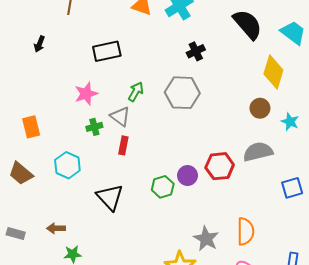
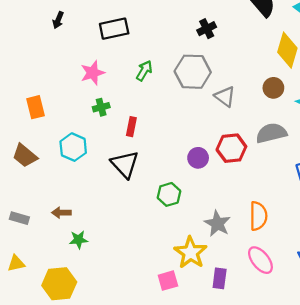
black arrow: (39, 44) -> (58, 20), moved
gray triangle: (120, 117) -> (225, 96), moved
green hexagon: (163, 187) -> (169, 194), moved
black triangle: (110, 197) -> (125, 164), moved

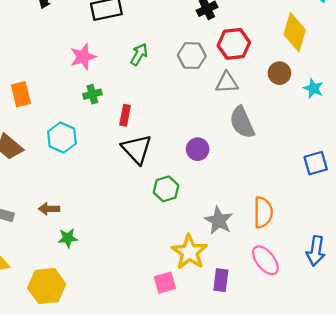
gray hexagon: (193, 72) -> (192, 56), size x0.7
gray triangle: (225, 96) -> (227, 83), turned -40
gray semicircle: (271, 133) -> (242, 122), moved, turned -100
red hexagon: (231, 148) -> (234, 44), moved
black triangle: (125, 164) -> (137, 149), moved

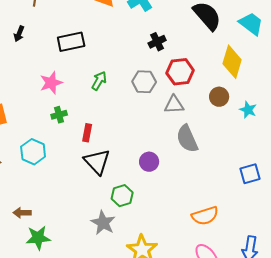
orange semicircle: (263, 212) -> (205, 216), turned 72
gray star: (219, 221) -> (103, 223), moved
green star: (68, 238) -> (38, 238), size x1.4

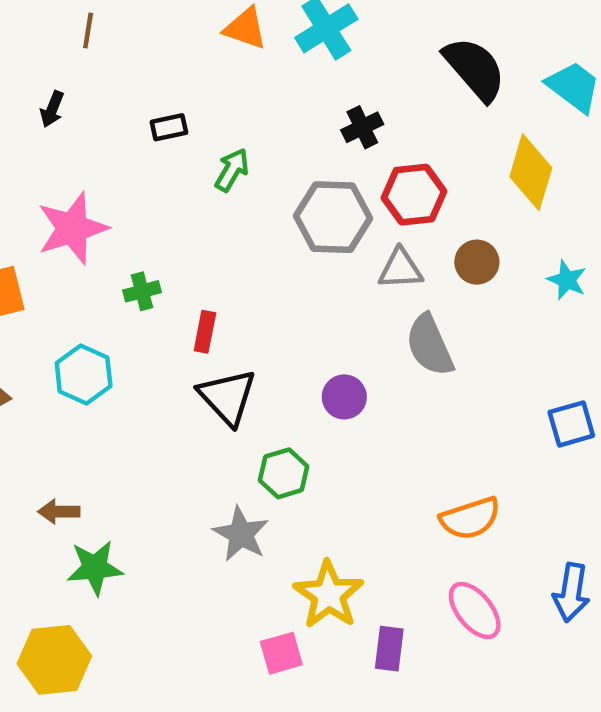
black rectangle: (71, 42) -> (169, 127), size x0.6
green arrow: (99, 81) -> (232, 170), moved
gray hexagon: (144, 82) -> (333, 217), size x1.4
pink star: (51, 83) -> (72, 228), moved, size x1.4
brown circle: (219, 97) -> (477, 262), moved

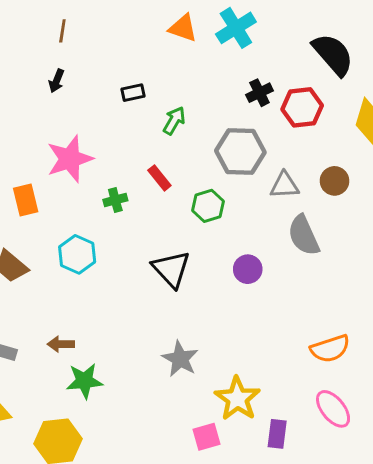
brown line: (88, 31) -> (62, 31), moved
red hexagon: (414, 195) -> (302, 107), moved
red rectangle: (205, 332) -> (159, 178), moved, turned -50
green hexagon: (284, 473) -> (208, 206), moved

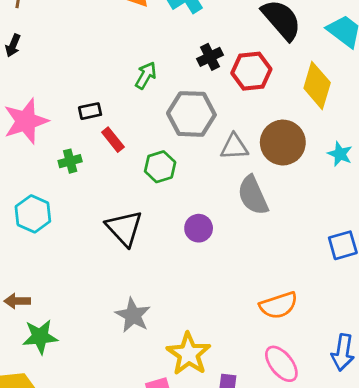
black rectangle: (133, 93) -> (90, 111), moved
green arrow: (174, 121) -> (146, 75), moved
brown circle: (334, 181) -> (283, 143), size x1.6

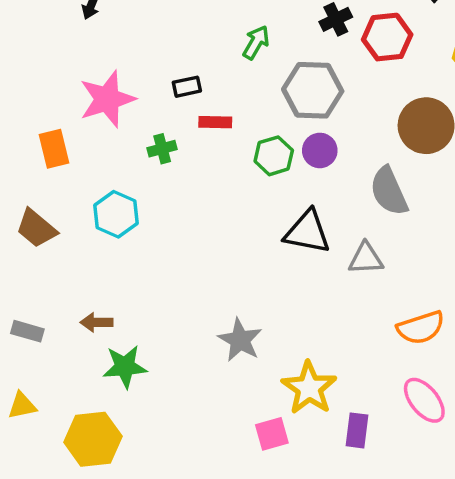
red rectangle: (113, 140) -> (215, 122), turned -50
gray triangle: (234, 147) -> (366, 259), moved
black triangle: (124, 228) -> (307, 232), moved, turned -36
purple circle: (199, 228) -> (320, 150), moved

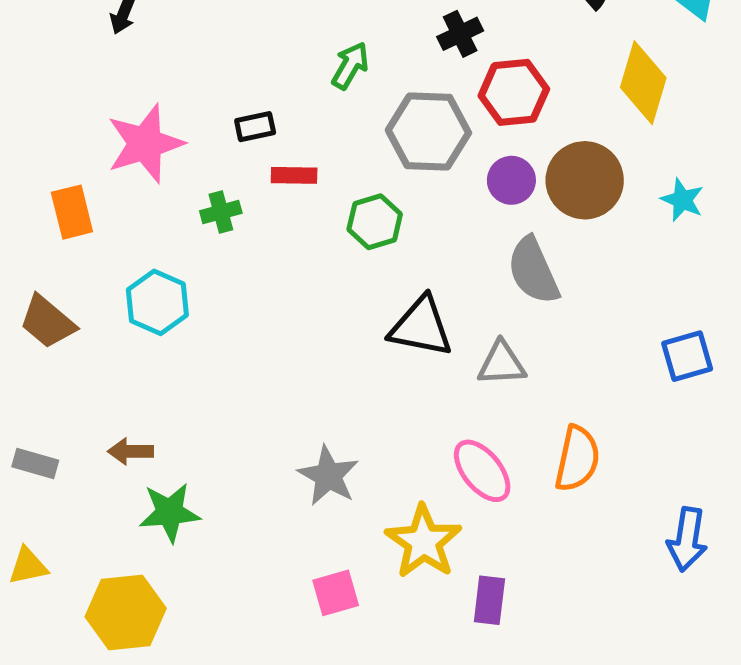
red hexagon: (387, 37) -> (514, 92), moved
purple circle: (320, 150) -> (511, 180), moved
orange semicircle: (421, 328) -> (577, 459), turned -60
pink ellipse: (424, 400) -> (482, 471), moved
pink square: (272, 434) -> (336, 593), moved

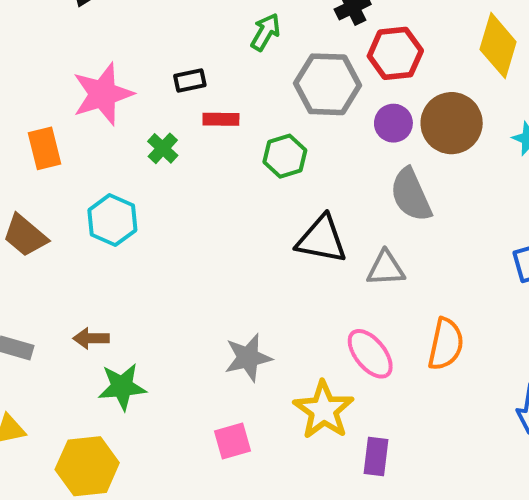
green cross: (221, 212) -> (163, 148), turned -32
gray star: (328, 476) -> (248, 358), turned 30
pink square: (336, 593) -> (233, 441), moved

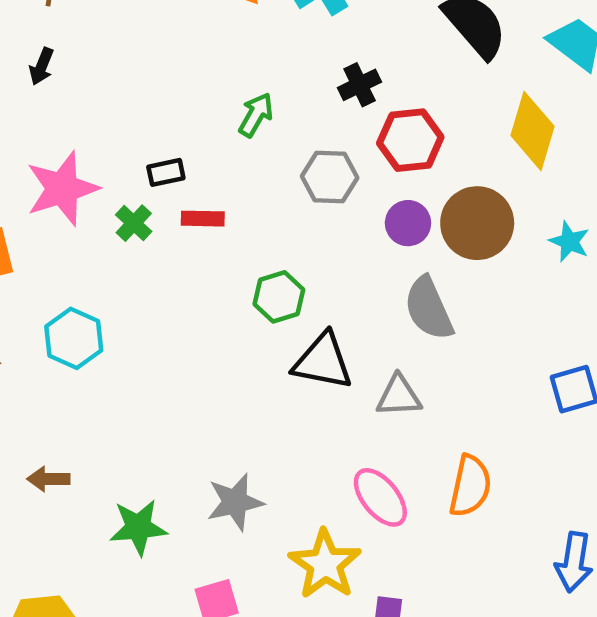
gray hexagon: (328, 84) -> (330, 177), size x0.7
green cross: (163, 148) -> (134, 223), moved
green hexagon: (285, 156) -> (279, 297), moved
green star: (122, 387) -> (138, 527), moved

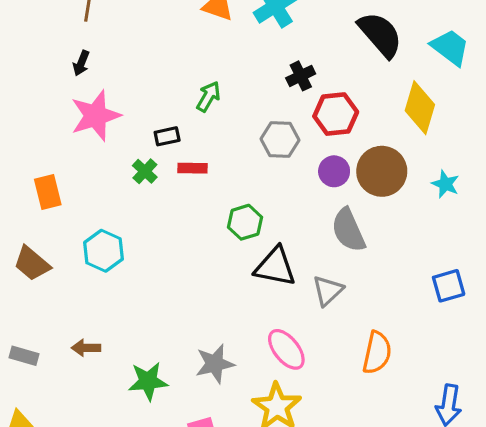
green arrow: (256, 115) -> (208, 97), moved
pink star: (62, 189) -> (96, 116), moved
gray triangle: (399, 396) -> (328, 291), turned -40
pink ellipse: (380, 497) -> (286, 349), moved

